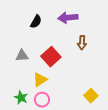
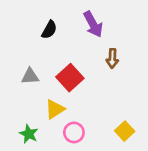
purple arrow: (68, 18) -> (93, 24), turned -114
pink circle: (42, 100) -> (74, 132), moved

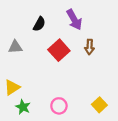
gray triangle: (30, 76) -> (15, 47), moved
red square: (70, 78) -> (59, 50), moved
yellow triangle: (55, 109) -> (12, 87), moved

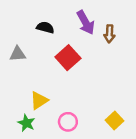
black semicircle: (39, 24) -> (45, 27), turned -104
brown arrow: (90, 47) -> (109, 34), moved
yellow triangle: (12, 87) -> (39, 100), moved

